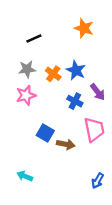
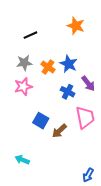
brown arrow: (66, 144) -> (59, 131), turned 126
blue arrow: (98, 181) -> (88, 175), moved

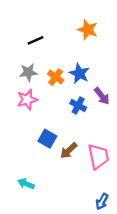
pink trapezoid: (85, 117) -> (98, 156), moved

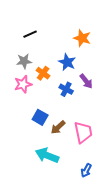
orange star: (88, 30) -> (82, 38), moved
orange cross: (56, 77) -> (43, 73), moved
cyan arrow: (26, 184) -> (47, 155), moved, size x1.6

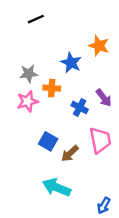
black line: (30, 34) -> (36, 19), moved
blue star: (67, 62) -> (71, 63), moved
orange cross: (43, 73) -> (52, 88), turned -32
pink trapezoid: (83, 132) -> (100, 140), moved

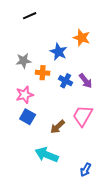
pink star: (27, 101) -> (25, 95), moved
blue cross: (80, 107) -> (66, 81), moved
pink trapezoid: (100, 140) -> (83, 116), turned -140
blue square: (48, 141) -> (28, 117), moved

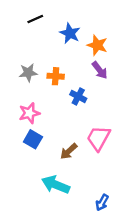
blue star: (59, 52) -> (70, 33), moved
orange cross: (43, 73) -> (56, 76), moved
purple arrow: (86, 81) -> (100, 70), moved

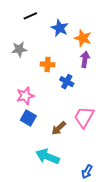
purple arrow: (100, 70) -> (85, 59), turned -133
gray star: (28, 73) -> (19, 49), moved

